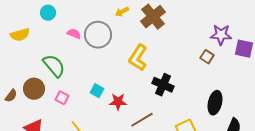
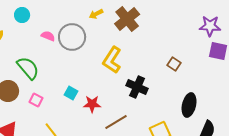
purple star: (221, 35) -> (210, 26), moved
brown square: (207, 57) -> (174, 64), moved

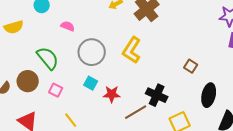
gray circle: (72, 37) -> (92, 52), moved
brown square: (174, 64) -> (191, 66), moved
black cross: (137, 87) -> (157, 95), moved

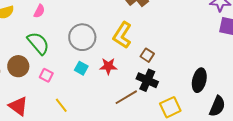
pink semicircle: (68, 26) -> (39, 11), moved, turned 96
brown square: (191, 66) -> (147, 55), moved
red star: (112, 94) -> (108, 66), moved

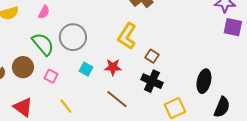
gray circle: (82, 37) -> (73, 37), moved
brown line: (126, 97) -> (117, 99), moved, turned 70

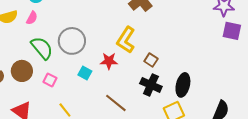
pink semicircle: (44, 12) -> (32, 18), moved
red star: (113, 67) -> (109, 61), moved
black ellipse: (204, 81) -> (183, 85), moved

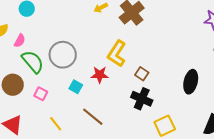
pink semicircle: (32, 18) -> (20, 41), moved
black ellipse: (183, 85) -> (191, 82), moved
brown line: (116, 103) -> (93, 117), moved

